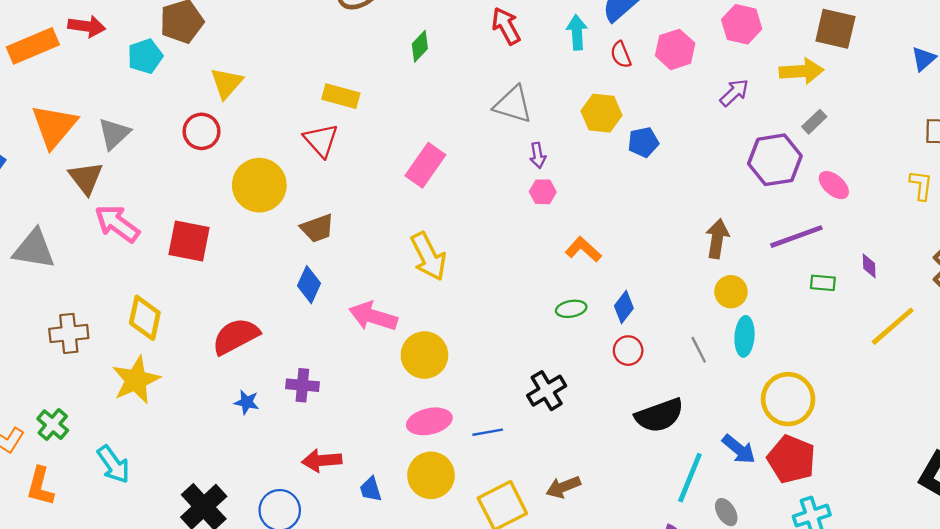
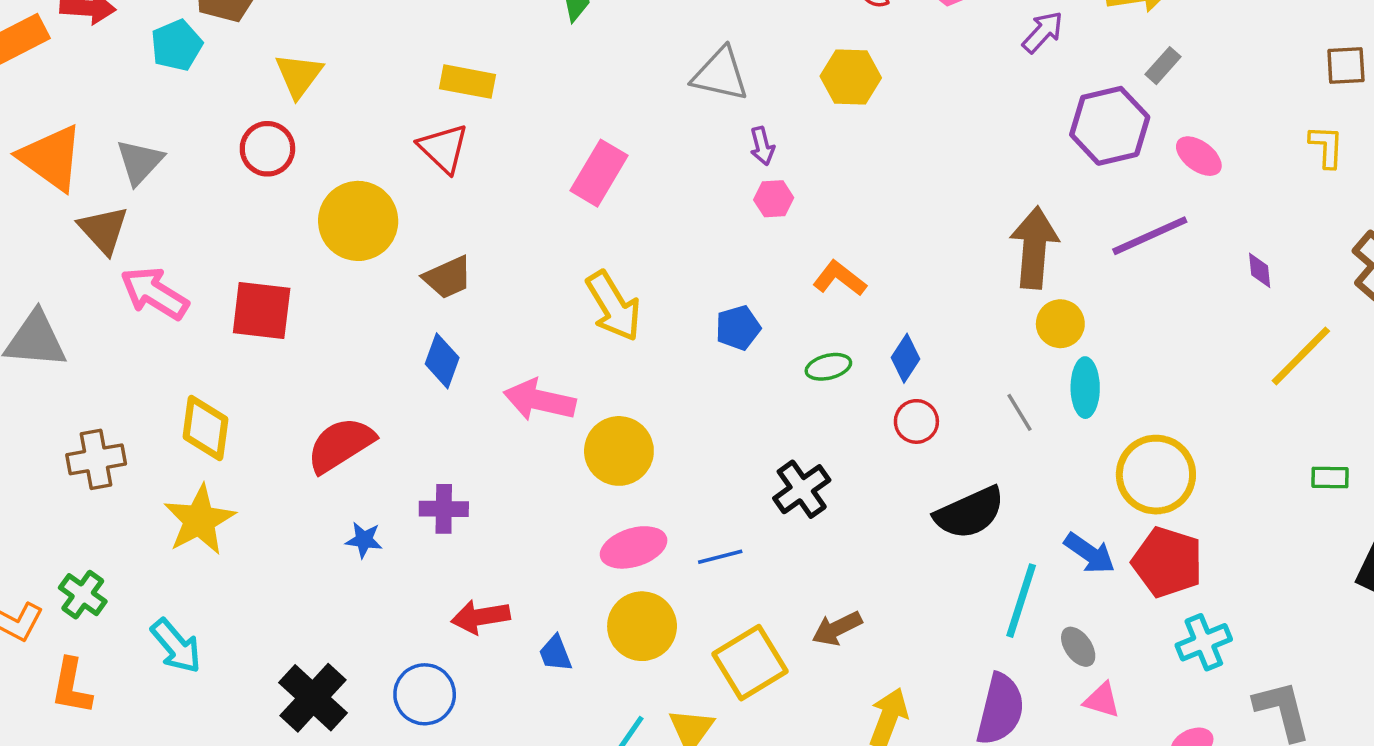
orange triangle: (54, 126) -> (51, 158), turned -30
blue pentagon: (643, 142) -> (738, 328), moved
brown arrow: (717, 239) -> (1034, 248), size x1.4
green rectangle: (823, 283) -> (1330, 478), moved

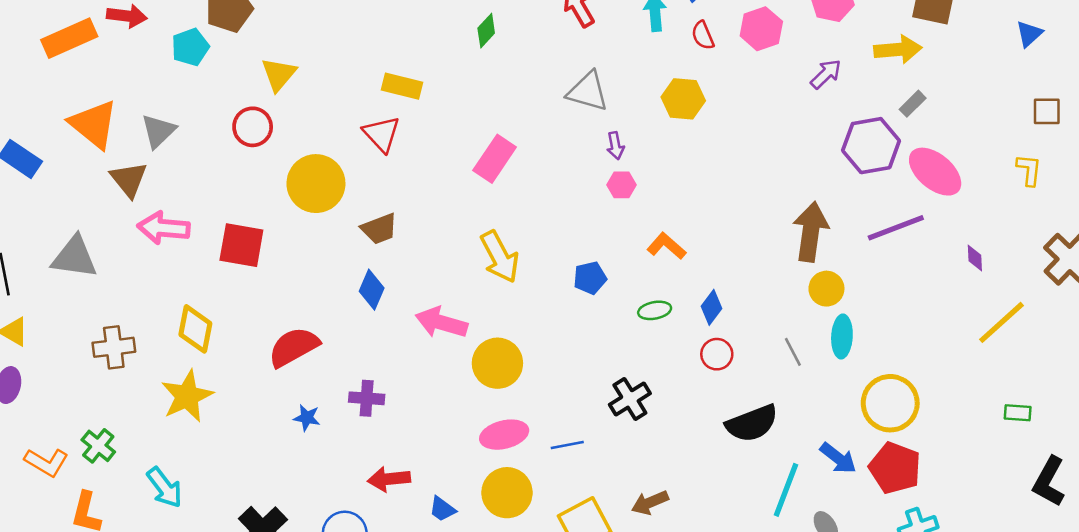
pink ellipse: (1199, 156) -> (935, 172), size x1.6
pink arrow: (154, 293) -> (164, 228), turned -30
blue trapezoid: (555, 653) -> (442, 509), turned -36

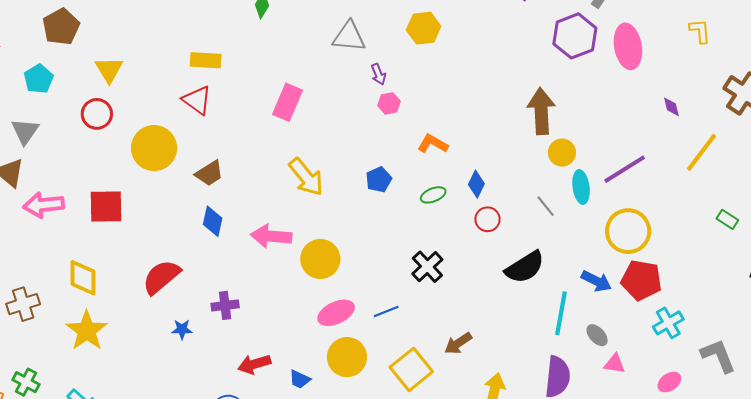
cyan pentagon: (190, 47) -> (39, 79), moved
pink ellipse: (935, 172) -> (628, 46), turned 51
purple line: (896, 228) -> (625, 169), moved
green rectangle: (1018, 413) -> (727, 219), turned 40

